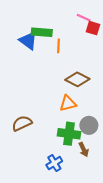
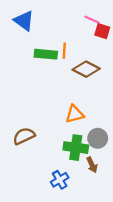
green rectangle: (42, 32) -> (46, 54), moved
blue triangle: (28, 41) -> (24, 21), moved
brown diamond: (77, 79) -> (86, 69), moved

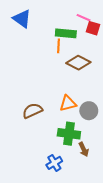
green rectangle: (46, 54) -> (66, 33), moved
brown semicircle: (24, 136) -> (32, 111), moved
gray circle: (98, 138) -> (89, 111), moved

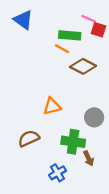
orange line: (59, 46) -> (62, 49), turned -64
orange triangle: (68, 103) -> (52, 106), moved
brown semicircle: (32, 111) -> (29, 138), moved

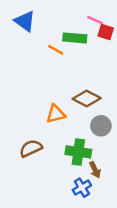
orange line: (62, 49) -> (56, 50), moved
brown diamond: (83, 66) -> (87, 99), moved
blue cross: (58, 173) -> (82, 188), moved

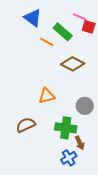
blue triangle: (25, 21) -> (33, 18), moved
green rectangle: (75, 38) -> (63, 32), turned 36
brown diamond: (87, 99) -> (73, 64), moved

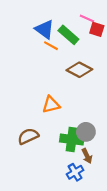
blue triangle: (33, 18) -> (44, 29), moved
gray circle: (85, 106) -> (86, 132), moved

